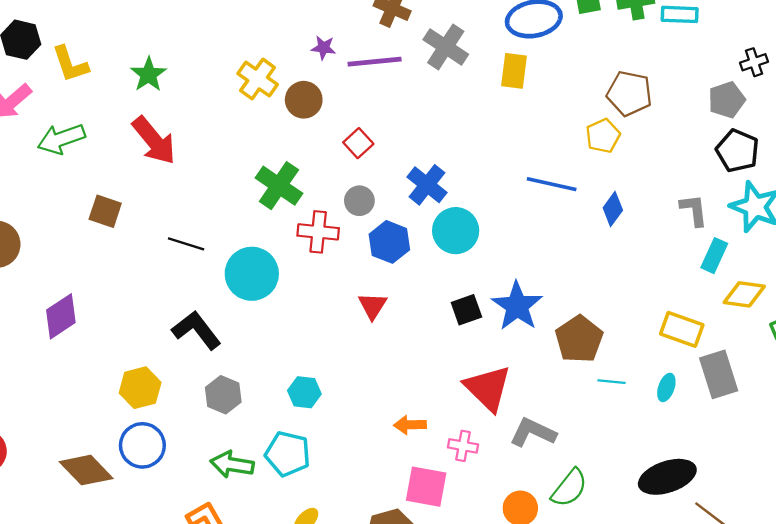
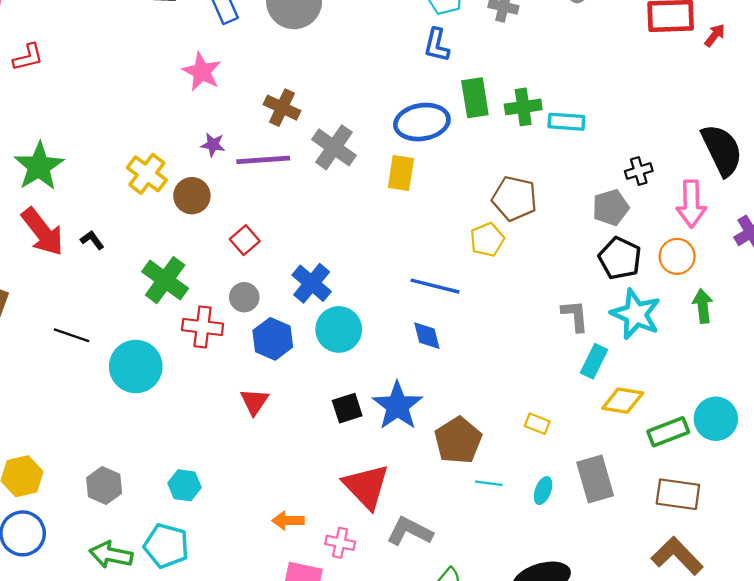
green star: (149, 74) -> (39, 166), size x1.4
blue diamond: (613, 209) -> (427, 336), moved, turned -52
yellow rectangle: (682, 329) -> (537, 424), moved, size x0.6
black L-shape: (197, 330) -> (92, 240), moved, size x0.5

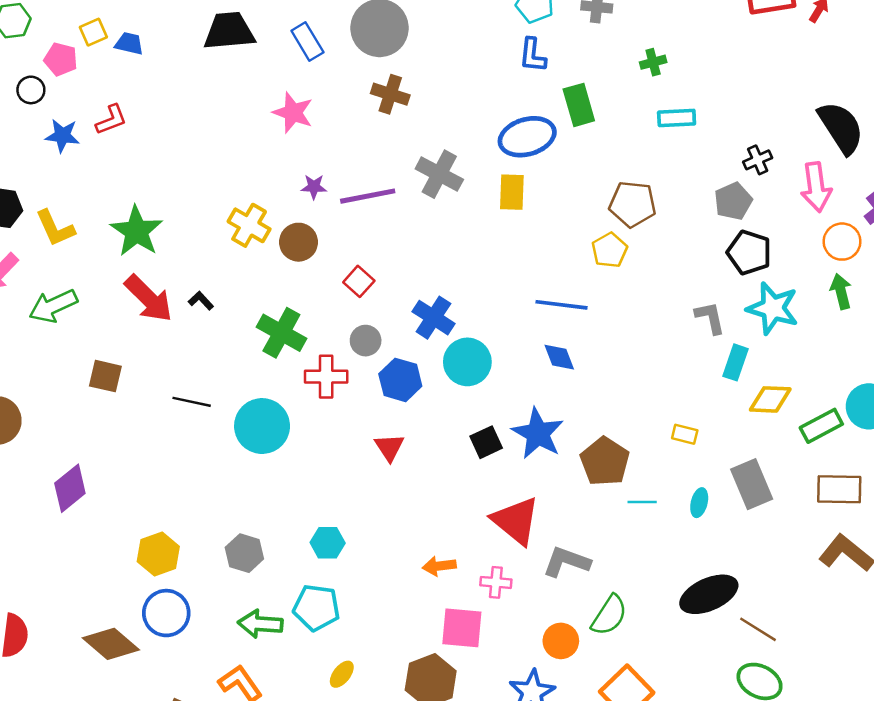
green cross: (523, 107) -> (653, 62), moved, size x0.7
brown cross: (282, 108) -> (390, 94), moved
orange circle: (677, 256) -> (842, 242), moved

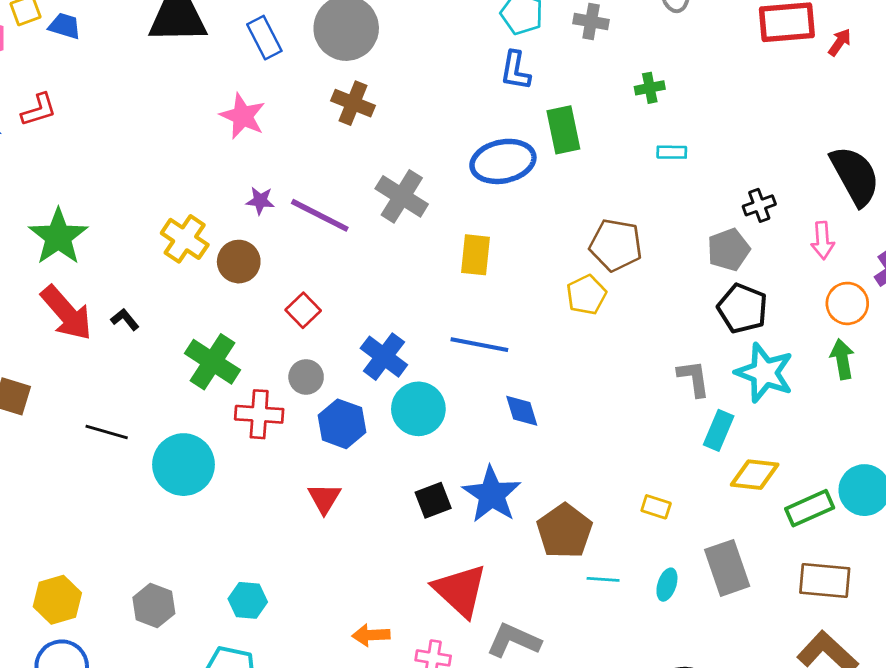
cyan rectangle: (677, 118) -> (672, 152), size x0.7
pink arrow: (816, 187) -> (823, 240), size x0.7
yellow rectangle: (512, 192) -> (475, 255), moved
purple line: (368, 196) -> (320, 215), turned 34
blue line: (561, 305) -> (479, 345), moved

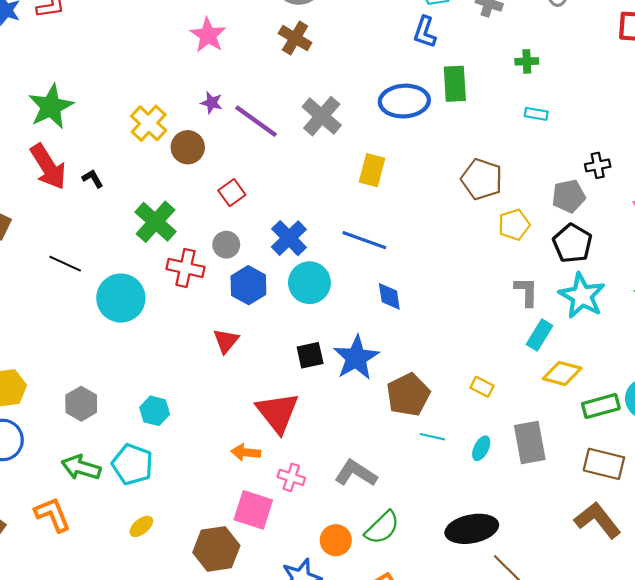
yellow pentagon: (586, 295) -> (514, 225), moved
red triangle: (460, 590) -> (278, 412), moved

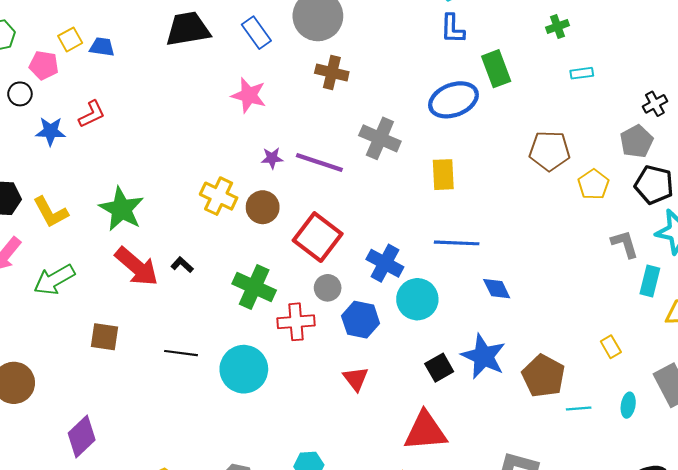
red square: (232, 193) -> (318, 237), size x1.8
yellow rectangle: (482, 387) -> (611, 347), turned 50
red triangle: (278, 412) -> (425, 431), turned -39

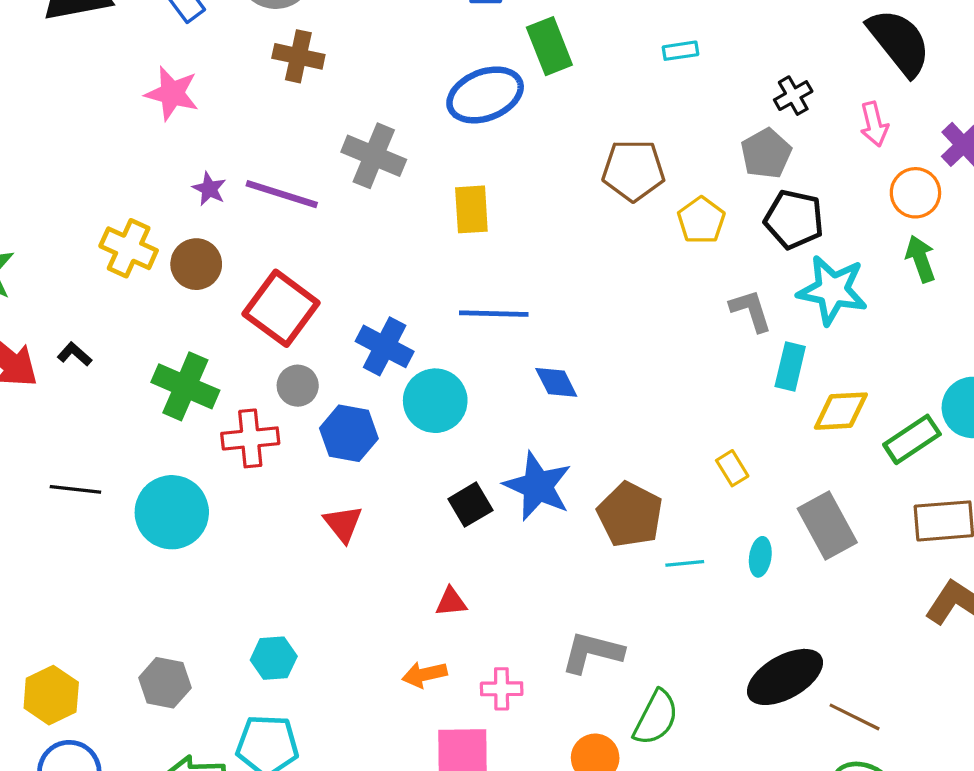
purple star: (272, 158) -> (209, 189), turned 30
red triangle: (425, 431) -> (451, 602), size x0.5

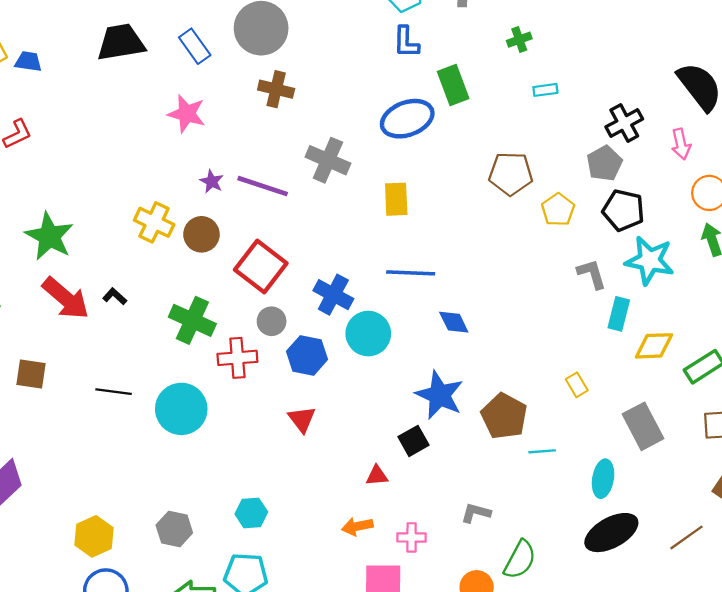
black cross: (793, 96) -> (624, 123), size x1.4
black square: (470, 505) -> (414, 441), moved
cyan ellipse: (760, 557) -> (603, 479), moved, size x1.4
gray L-shape: (592, 652) -> (476, 513), size x0.7
brown line: (855, 717) -> (686, 537), moved, turned -63

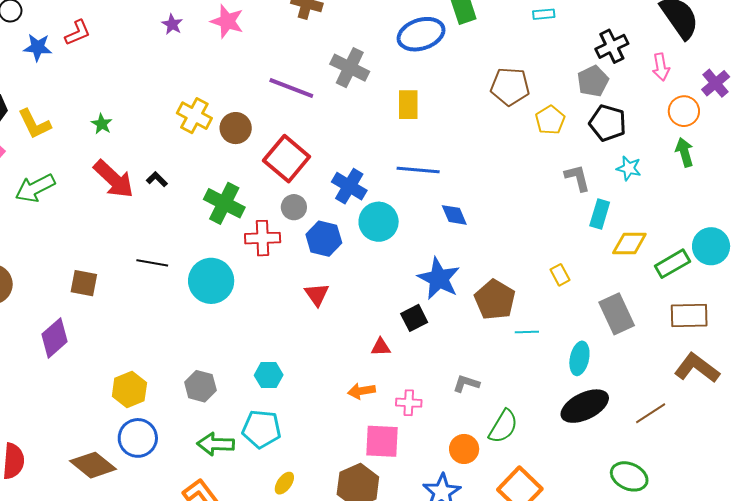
purple star: (212, 181) -> (172, 24), moved
green star: (49, 236) -> (102, 124), size x0.5
cyan star: (650, 261) -> (629, 168), size x0.6
brown square: (31, 374) -> (84, 283), moved

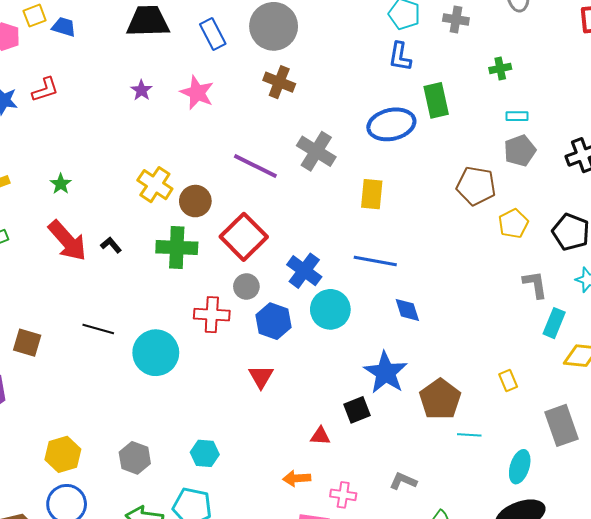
gray pentagon: (593, 81) -> (520, 151), moved
green cross: (224, 203) -> (177, 248), moved, turned -30

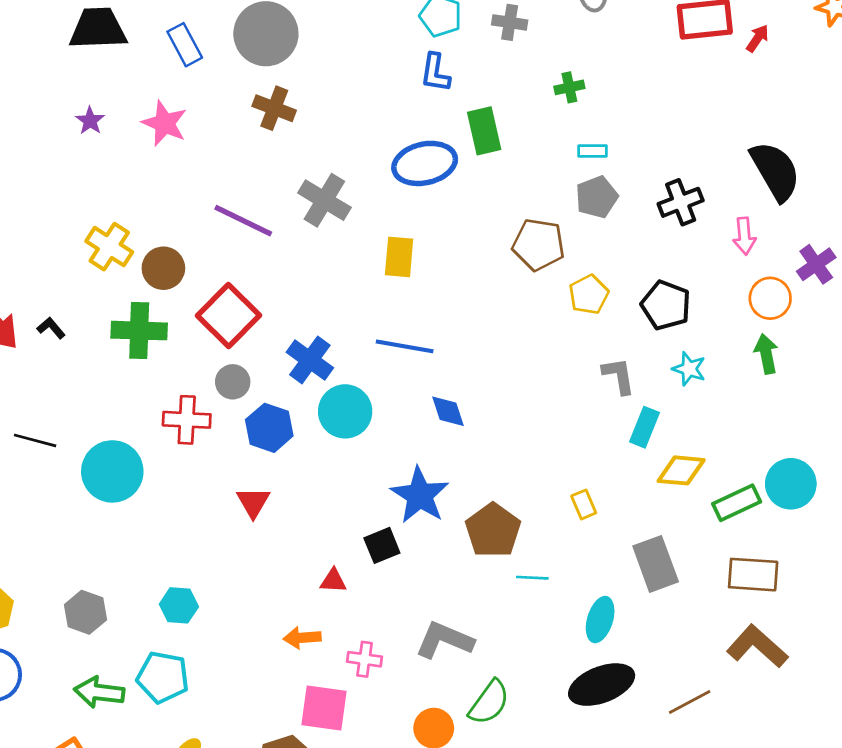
gray L-shape: (403, 481) -> (444, 640), size x1.6

